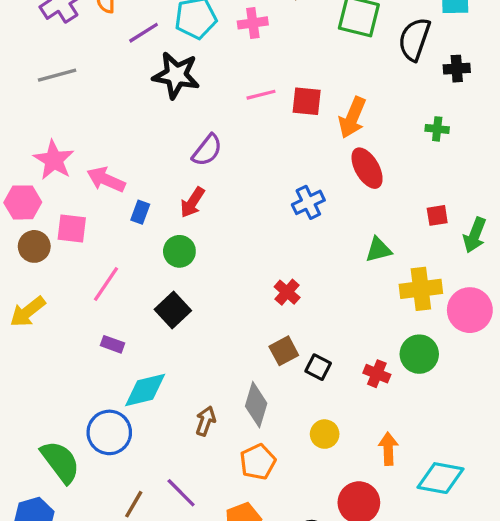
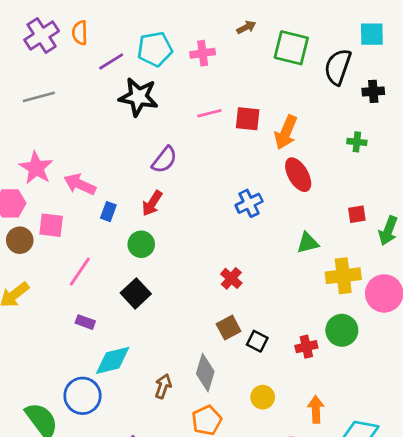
red cross: (377, 374) -> (306, 347), turned -35

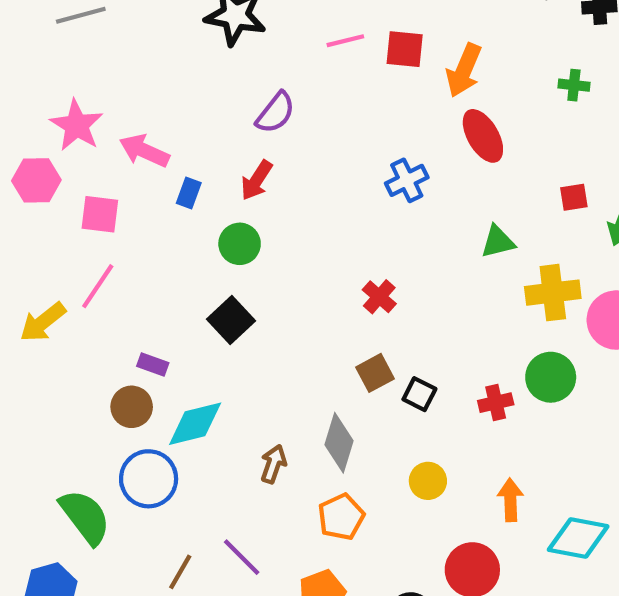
brown circle: (20, 240) -> (132, 407), moved
pink line: (80, 272) -> (98, 286), moved

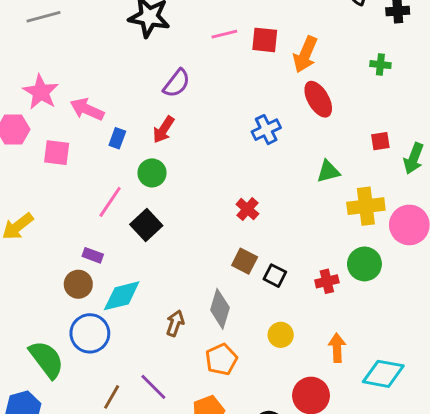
pink line: (98, 286) -> (110, 202), moved
brown square: (375, 373) -> (245, 261), turned -35

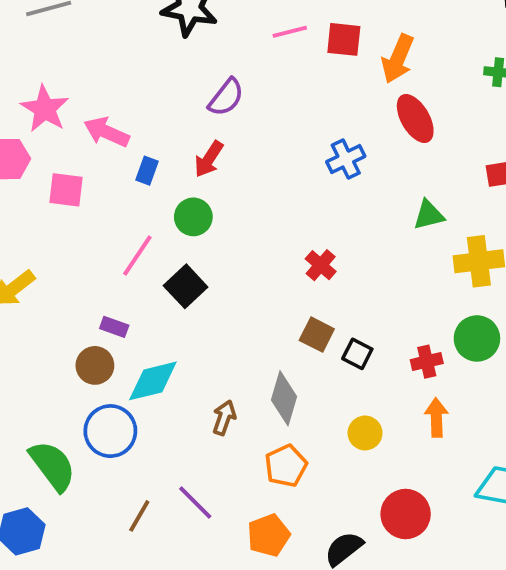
orange arrow: (337, 348) -> (436, 418), moved

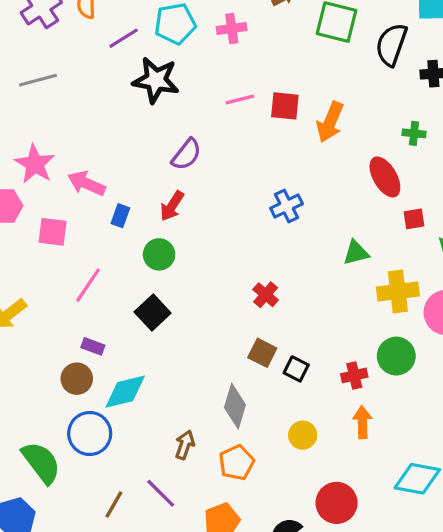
red ellipse: (415, 119) -> (385, 177), moved
pink line: (137, 255) -> (88, 285), moved
brown arrow: (224, 418) -> (185, 445), moved

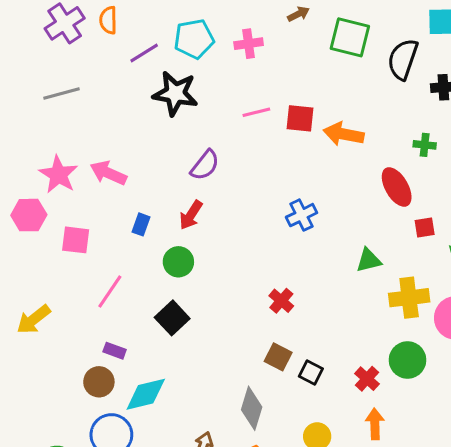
orange arrow: (330, 122) -> (344, 134), turned 78
pink arrow: (86, 183) -> (108, 173), moved
red cross: (354, 375) -> (367, 379), turned -35

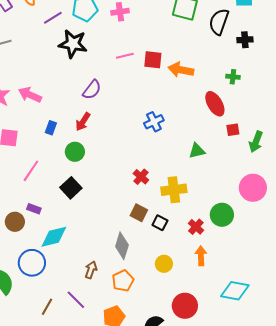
yellow cross: (409, 298) -> (174, 190), moved
brown circle: (99, 382) -> (15, 222), moved

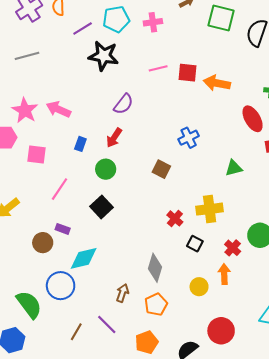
red cross: (141, 177) -> (175, 218), moved
brown square: (139, 213) -> (161, 169), moved
orange arrow: (201, 256) -> (224, 274), moved

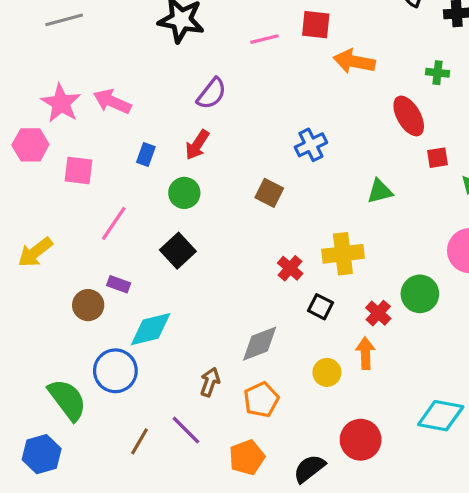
red square: (188, 73) -> (316, 25), moved
gray diamond: (155, 268) -> (260, 344), turned 52

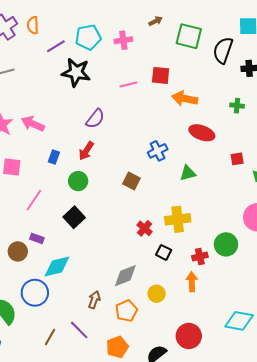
red ellipse: (409, 116) -> (202, 133), moved, turned -40
green triangle: (380, 191) -> (188, 173), moved
red cross: (378, 313) -> (200, 257), turned 35
yellow circle: (327, 372) -> (157, 294), moved

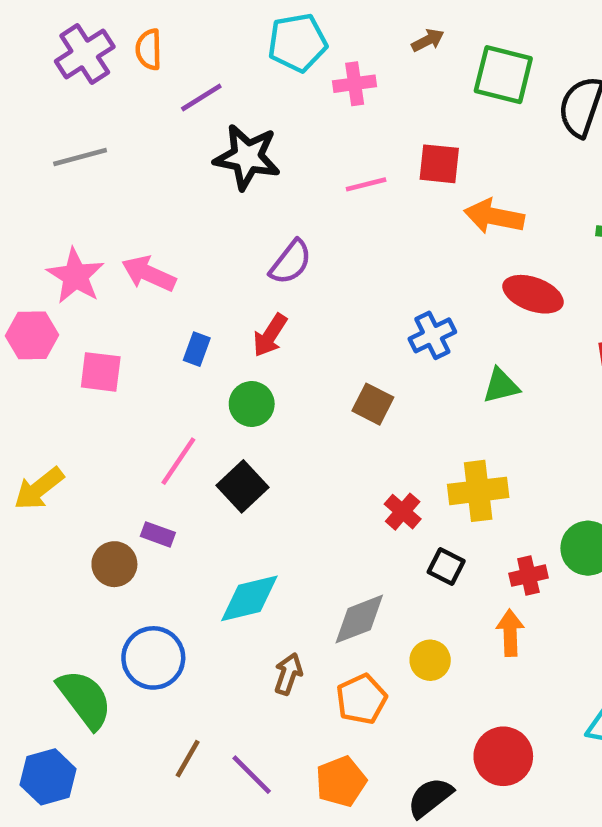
cyan pentagon: (88, 37) -> (297, 43), moved
pink line: (34, 200) -> (178, 461), moved
cyan diamond: (57, 267) -> (249, 598), moved
purple line: (79, 330) -> (252, 775), moved

